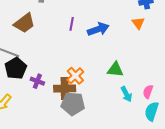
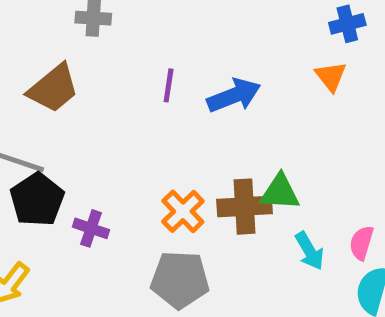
brown cross: (65, 89) -> (245, 207), moved

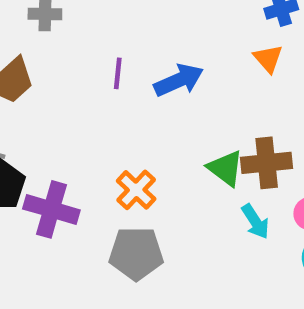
green triangle: (280, 192) -> (225, 168), turned 36
brown cross: (245, 207) -> (267, 163), moved
purple cross: (91, 228) -> (51, 209), size x1.6

